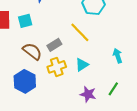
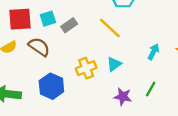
gray rectangle: (54, 45) -> (69, 25), moved
brown semicircle: (32, 51) -> (39, 47), moved
cyan arrow: (118, 56) -> (153, 52), turned 48

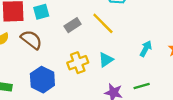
gray rectangle: (69, 25) -> (73, 25), moved
green line: (151, 89) -> (142, 86), turned 42

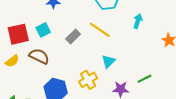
cyan arrow: (146, 49) -> (138, 21), moved
yellow cross: (78, 63) -> (88, 80), moved

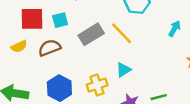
cyan arrow: (138, 21) -> (175, 29), moved
gray rectangle: (73, 36) -> (91, 34), size x1.5
brown semicircle: (39, 56) -> (49, 48), turned -60

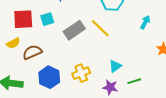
brown semicircle: (49, 48) -> (32, 52), moved
cyan triangle: (124, 70) -> (115, 66), moved

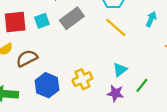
yellow line: (100, 28) -> (116, 27), moved
gray rectangle: (74, 30) -> (72, 18), moved
green line: (134, 81) -> (142, 85), turned -32

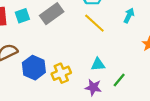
cyan triangle: (120, 70) -> (98, 64), turned 32
blue hexagon: (47, 85) -> (34, 68), moved

